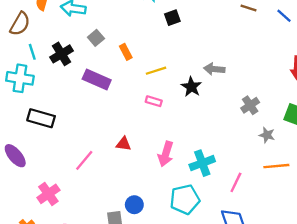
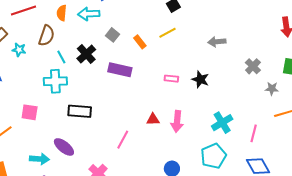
yellow line: (156, 71) -> (167, 33), moved
black star: (191, 87) -> (200, 79), moved
pink arrow: (166, 154) -> (177, 121), moved

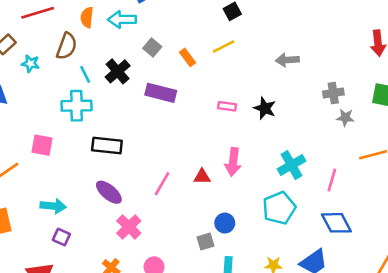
gray cross: (253, 66) -> (333, 93), turned 35
gray star: (272, 89) -> (345, 118), moved
red triangle: (153, 119) -> (202, 177), moved
purple ellipse: (64, 147) -> (109, 192), moved

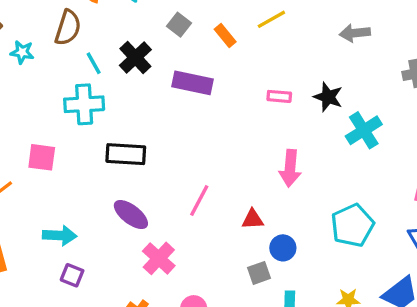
cyan cross: (291, 165) -> (364, 130), moved
red triangle: (202, 177) -> (253, 219), moved

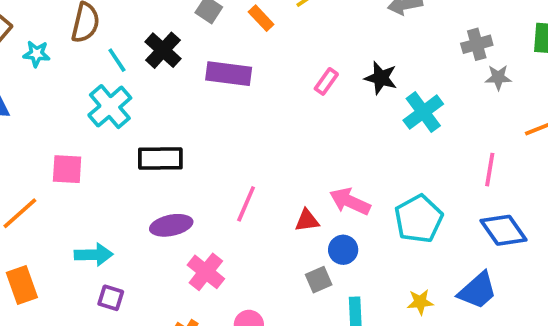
pink rectangle: (279, 96) -> (326, 81), turned -55
cyan cross: (84, 104) -> (110, 107), turned -33
pink arrow: (290, 168) -> (350, 201), moved, turned 114
purple ellipse: (131, 215) -> (171, 225), turned -45

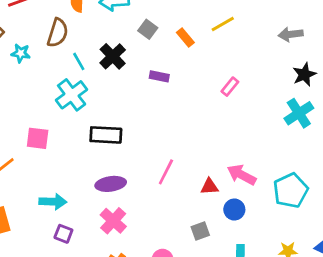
purple rectangle: (229, 74) -> (159, 76), size x0.6
black star: (381, 78) -> (304, 74), moved, turned 30
pink cross: (206, 272) -> (113, 221), moved
gray square: (319, 280) -> (200, 231), moved

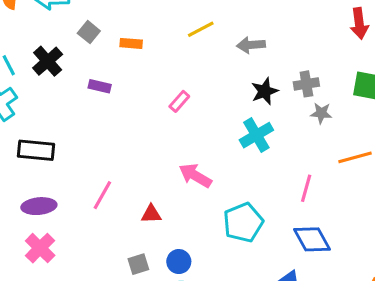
yellow line: (223, 24) -> (201, 29), moved
orange rectangle: (185, 38) -> (131, 43), turned -48
pink arrow: (242, 175) -> (195, 176), moved
blue circle: (234, 210) -> (179, 262), moved

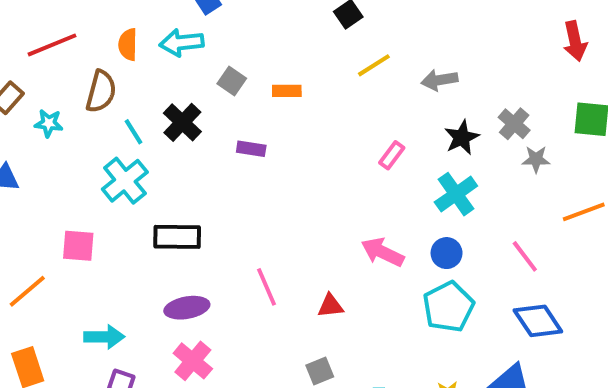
gray cross: (306, 84) -> (514, 124), turned -35
pink rectangle: (179, 101) -> (392, 155), moved
pink line: (306, 188) -> (525, 256), turned -48
pink line: (102, 195) -> (266, 287), turned -48
blue circle: (179, 262) -> (447, 253), moved

